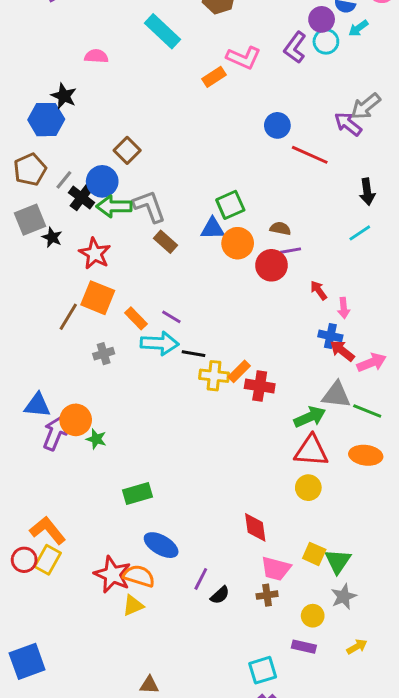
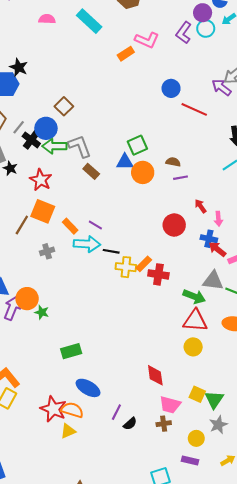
pink semicircle: (96, 56) -> (47, 19), moved
red circle: (271, 265) -> (174, 225), moved
green arrow: (310, 417) -> (194, 296), turned 45

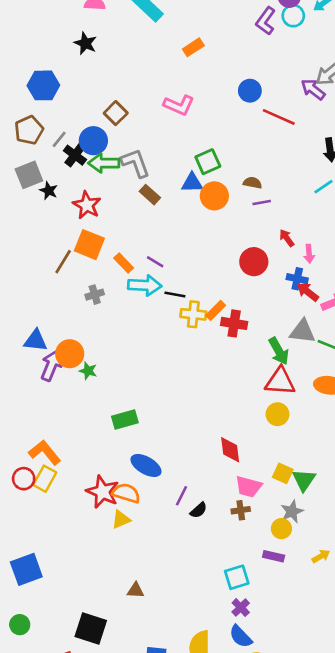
pink L-shape: (147, 40) -> (179, 105), moved
black star: (19, 67) -> (85, 43), moved
green arrow: (194, 296) -> (279, 351), turned 40
gray star: (218, 425) -> (292, 512), moved

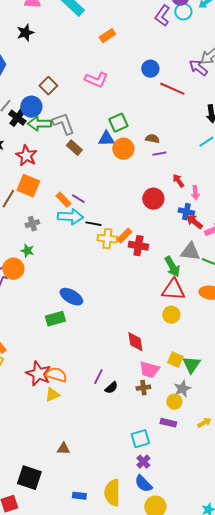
black star: (85, 43) -> (25, 33), turned 30
orange rectangle: (124, 263) -> (63, 200), moved
green star: (88, 371) -> (27, 251), moved
blue ellipse: (146, 465) -> (71, 297), moved

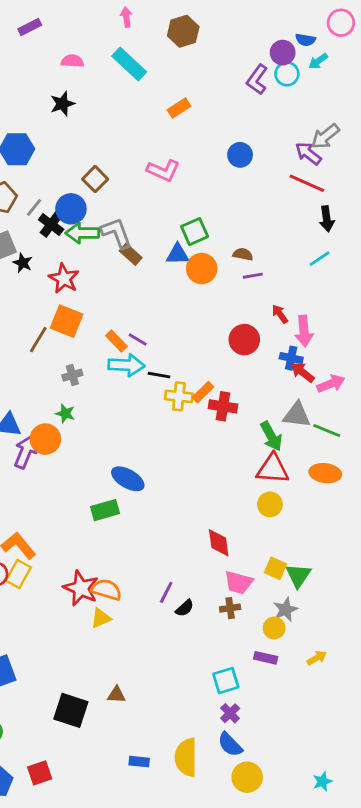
red line: (172, 89) -> (307, 183), moved
brown rectangle: (74, 148) -> (131, 254), moved
pink arrow: (195, 193) -> (304, 331), size x1.5
black square: (29, 478) -> (71, 710), moved

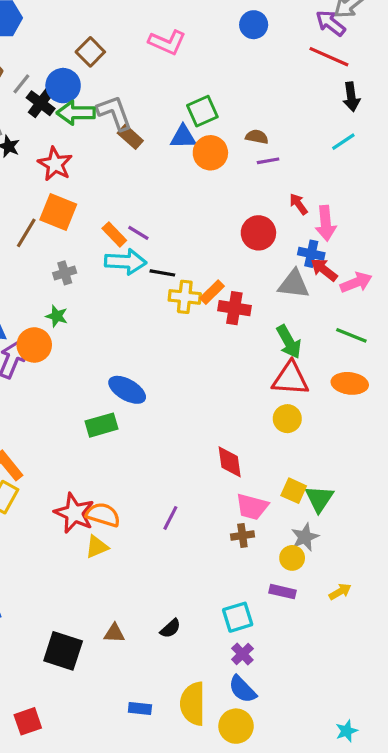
gray triangle: (297, 415) -> (294, 284), moved
black semicircle: (185, 608) -> (170, 628), moved
yellow circle: (247, 777) -> (236, 726), moved

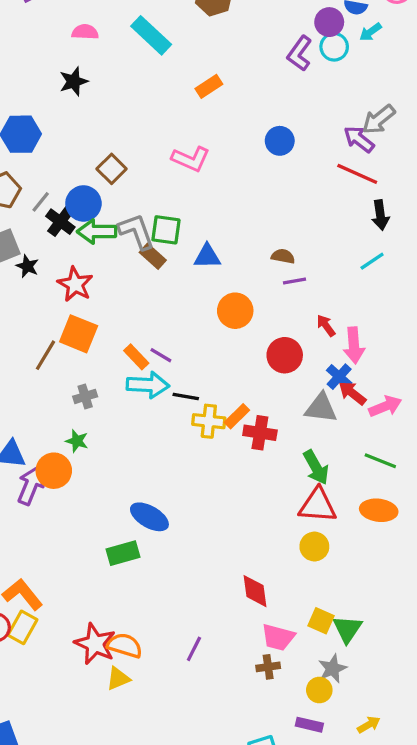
green square: (202, 111) -> (166, 230), moved, turned 32
orange circle: (210, 153) -> (235, 311), moved
blue cross: (311, 254) -> (339, 377), turned 30

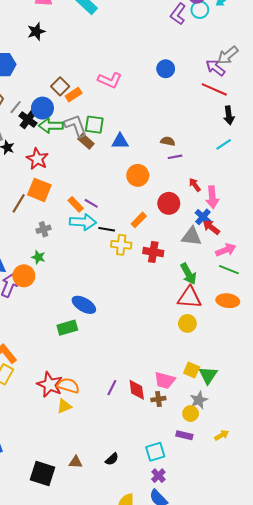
orange rectangle: (209, 86) -> (74, 95), moved
pink arrow: (385, 406) -> (226, 250), moved
orange rectangle: (237, 416) -> (139, 220), moved
red diamond: (255, 591) -> (137, 390), moved

